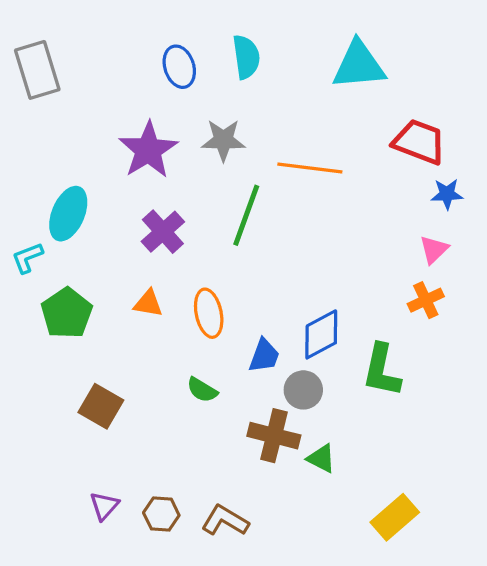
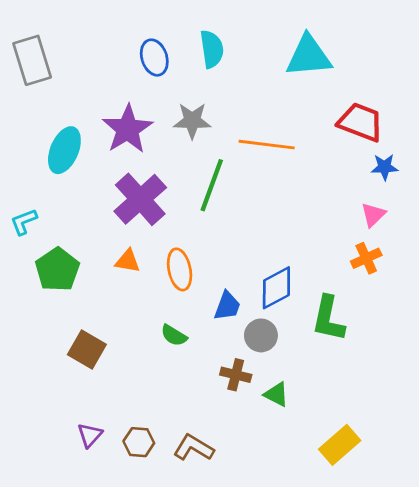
cyan ellipse: (68, 214) -> (64, 150), moved
purple cross: (163, 232) -> (140, 199), size x1.4
brown cross: (274, 436) -> (236, 375), size x0.7

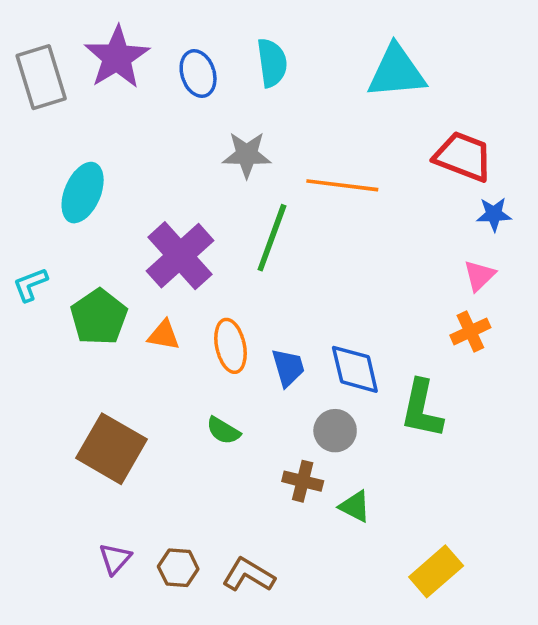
purple star: (128, 129) -> (117, 57), moved
green pentagon: (57, 269) -> (99, 317), moved
blue diamond: (276, 288) -> (355, 369), turned -75
blue trapezoid: (227, 306) -> (288, 368), moved, turned -36
brown square: (87, 349) -> (111, 449), size x1.4

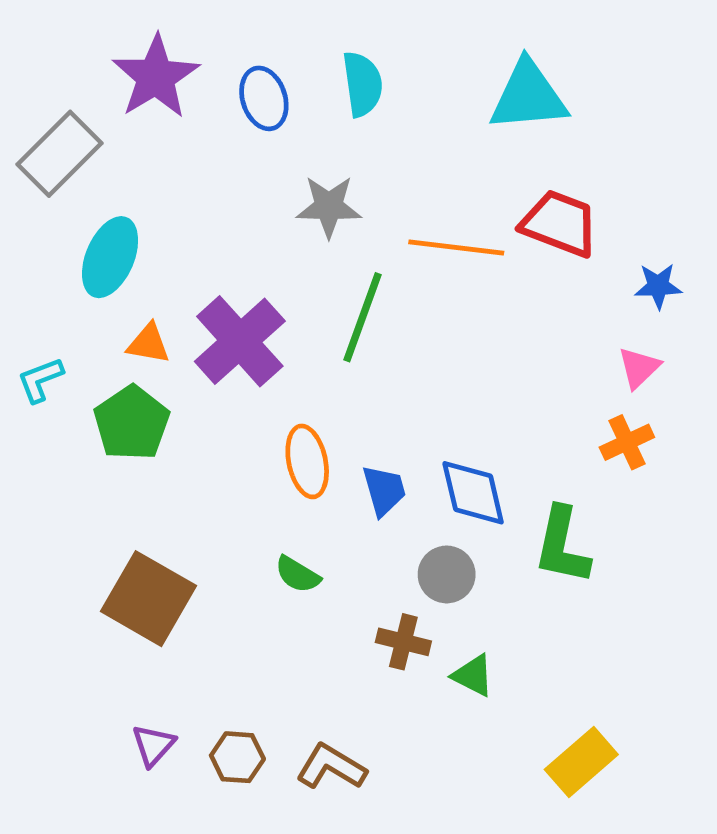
gray rectangle: (41, 77) -> (60, 154), moved, turned 62
red trapezoid: (463, 156) -> (560, 223), moved
orange triangle: (164, 335) -> (148, 344), moved

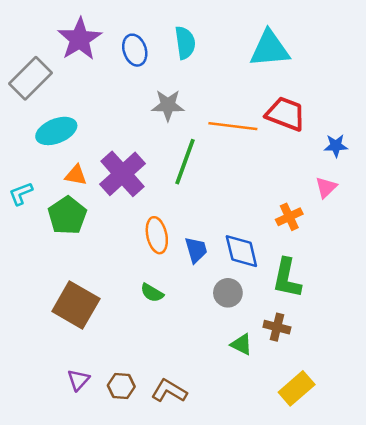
cyan ellipse: (110, 257) -> (56, 131), turned 45
orange cross: (627, 442) -> (289, 217), moved
brown cross: (403, 642) -> (277, 327), moved

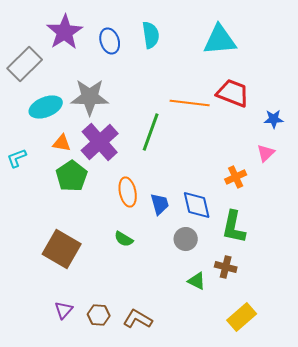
gray star: (168, 105) -> (90, 97), moved, size x1.4
green pentagon: (67, 216) -> (72, 176), moved

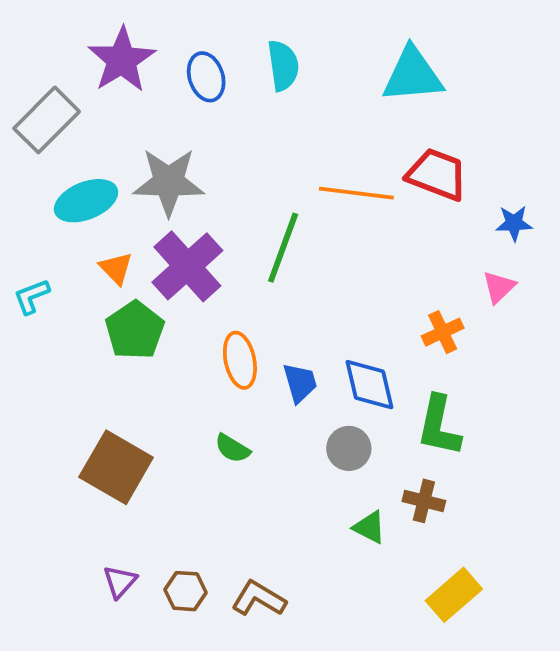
orange triangle: (62, 143) -> (116, 268), turned 36

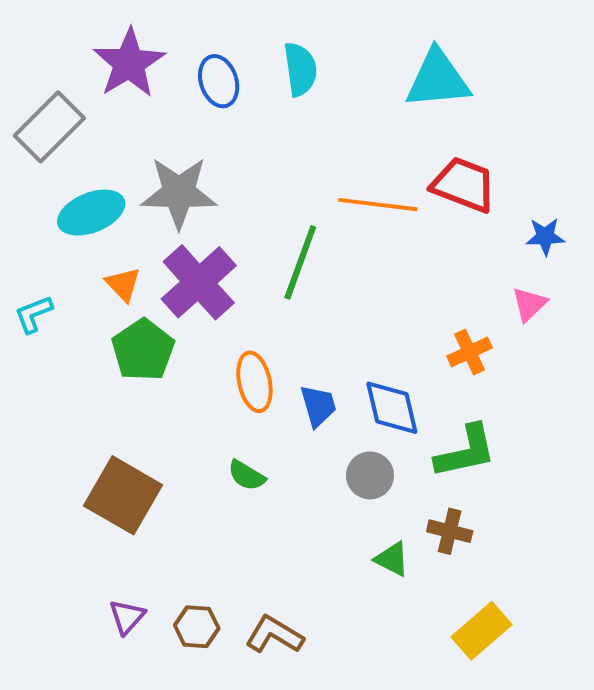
green L-shape: (439, 426) -> (466, 452), turned -114

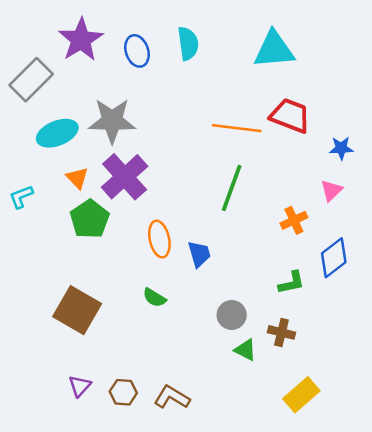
green line: (300, 262) -> (232, 188), moved
blue diamond: (392, 408) -> (334, 258), moved, turned 66
green L-shape: (466, 452) -> (291, 283), size x0.7
gray circle: (370, 475) -> (232, 315), moved

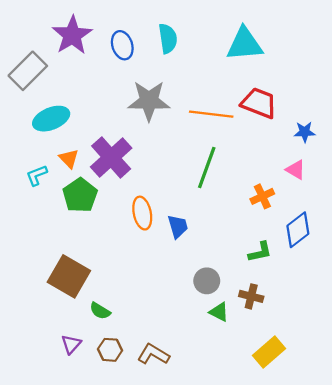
gray star: (112, 121) -> (149, 101), moved
pink triangle: (331, 190) -> (296, 170), turned -45
cyan L-shape: (21, 197) -> (37, 175), moved
green semicircle: (154, 298) -> (100, 311), moved

